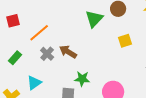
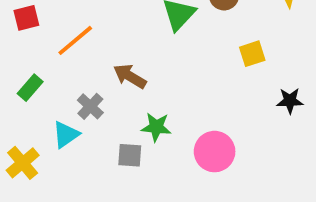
yellow square: (125, 41) -> (252, 54), moved
gray cross: (47, 54) -> (90, 106), moved

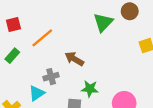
green rectangle: (30, 88) -> (12, 56), moved
gray cross: (90, 106) -> (51, 77), turned 32

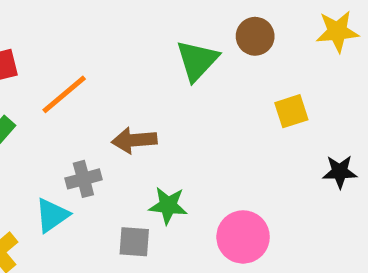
brown arrow: (74, 59) -> (134, 140), turned -36

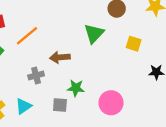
green triangle: (197, 60) -> (94, 34), moved
yellow square: (291, 111) -> (134, 44), turned 35
cyan triangle: (52, 215) -> (24, 106), moved

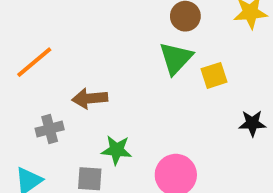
green triangle: (94, 34) -> (176, 58), moved
yellow square: (134, 44) -> (214, 75), turned -35

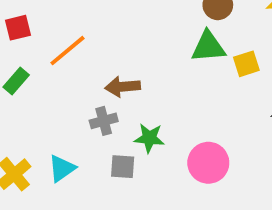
green triangle: (176, 58) -> (208, 47), turned 42
gray cross: (50, 129) -> (104, 121), moved

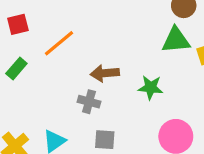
gray cross: (104, 121) -> (89, 102), turned 30
green star: (149, 138) -> (151, 87), moved

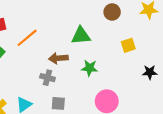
green triangle: (176, 40) -> (81, 36), moved

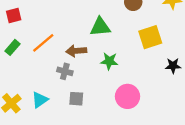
orange line: (27, 38) -> (43, 43), moved
yellow square: (128, 45) -> (150, 37), size x1.5

